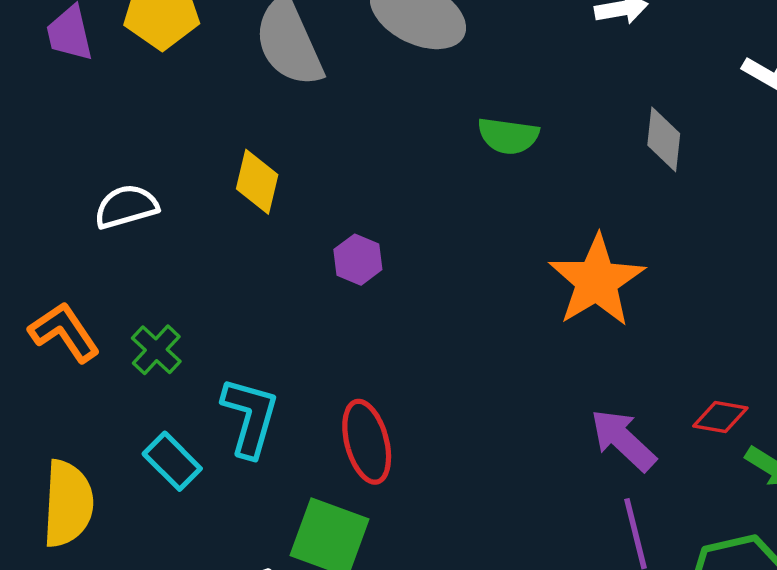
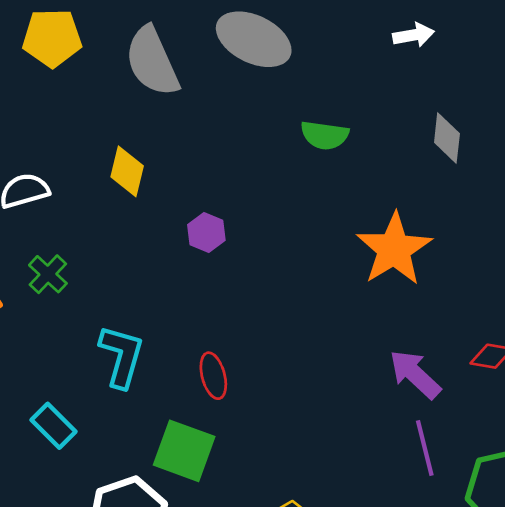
green cross: (156, 350) -> (48, 274), moved
red ellipse: (367, 442) -> (213, 376), size x0.7
cyan rectangle: (172, 461) -> (53, 426), moved

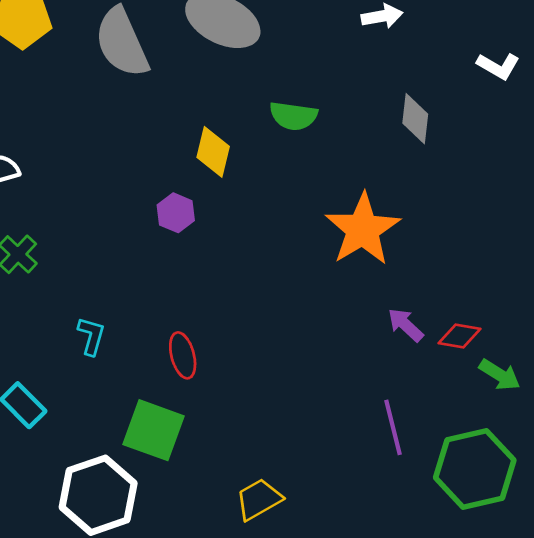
yellow diamond: (127, 171) -> (213, 152), moved
cyan L-shape: (122, 356) -> (91, 336), size x0.6
purple arrow: (415, 374) -> (406, 325), moved, size x0.7

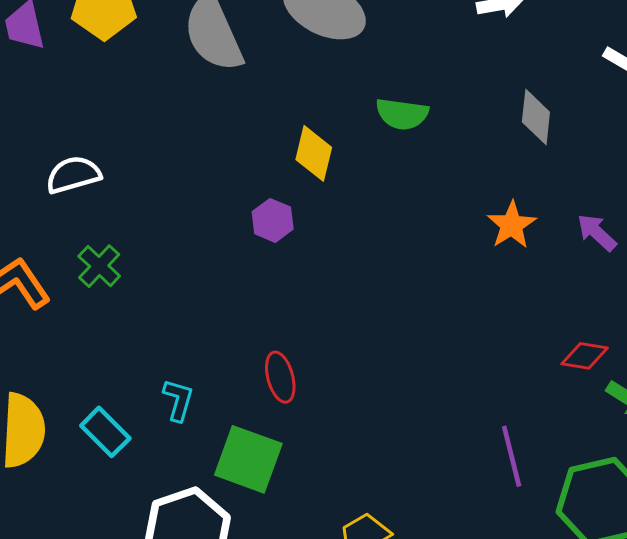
orange star: (363, 229) -> (512, 225), moved, size x0.6
purple arrow: (406, 325) -> (597, 233), moved
cyan L-shape: (91, 336) -> (178, 400), moved

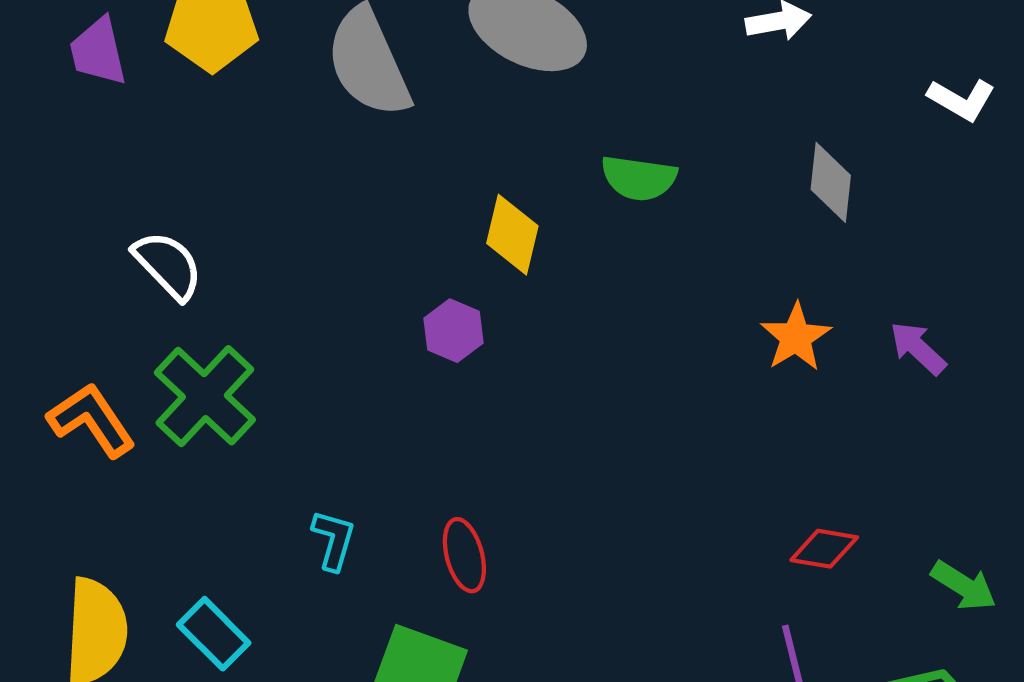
white semicircle: (73, 175) -> (168, 265), turned 62
green cross: (99, 266) -> (205, 396), size x1.6
red diamond: (585, 356) -> (824, 549), moved
cyan L-shape: (178, 400) -> (334, 540), moved

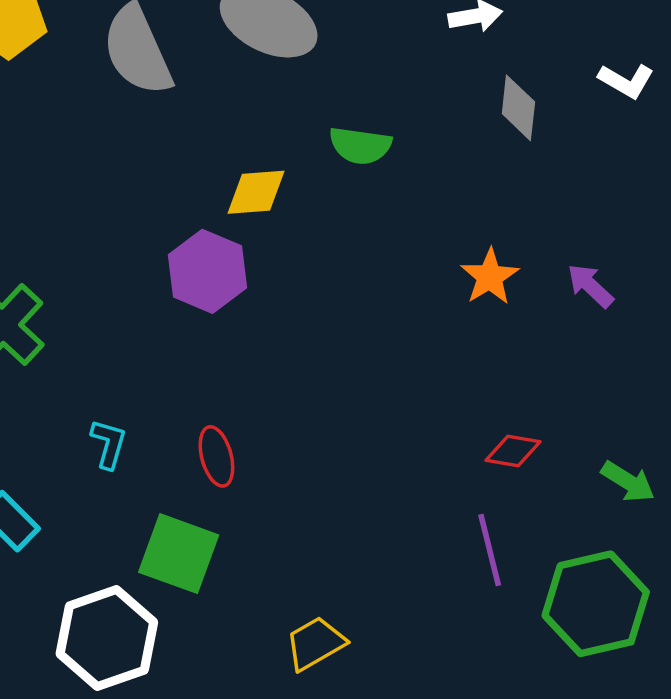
gray diamond: (831, 182) -> (518, 108), moved
yellow diamond: (512, 235) -> (256, 192), turned 72
purple hexagon: (454, 331) -> (207, 271), size x1.6

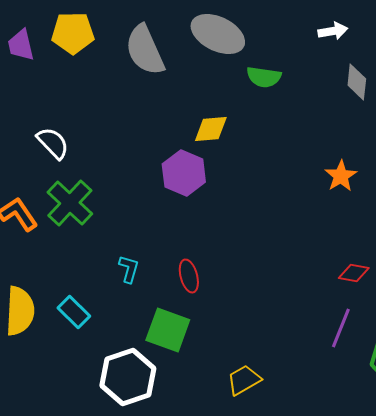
green semicircle: (360, 146) -> (264, 77), moved
purple line: (490, 550) -> (341, 328), turned 36

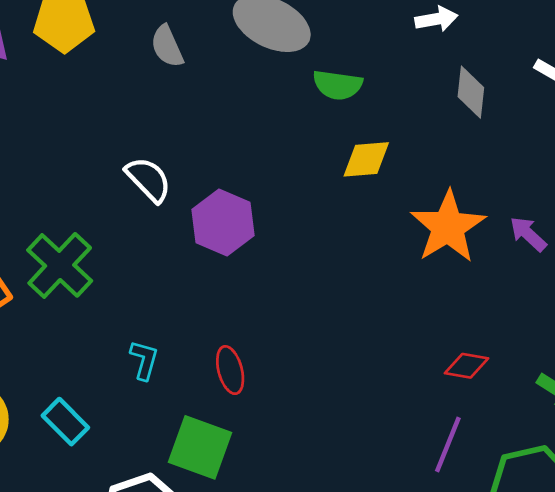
gray semicircle: (145, 50) -> (167, 46), size x0.6
yellow diamond: (211, 129) -> (366, 159), moved
white semicircle: (53, 143) -> (148, 179), moved
orange star: (341, 176) -> (448, 227), size x1.6

